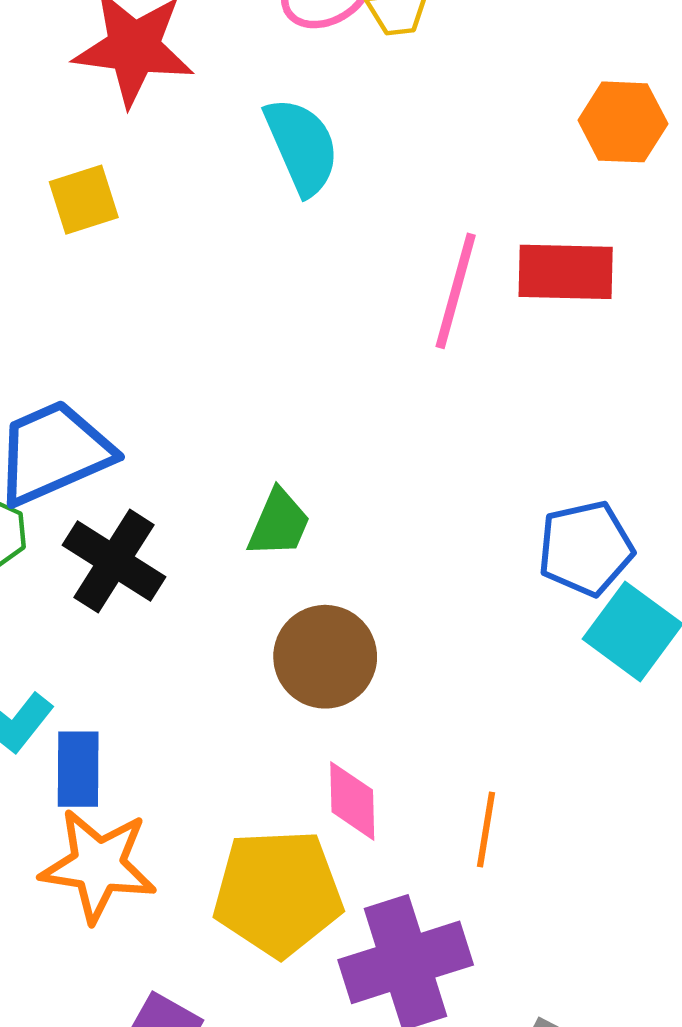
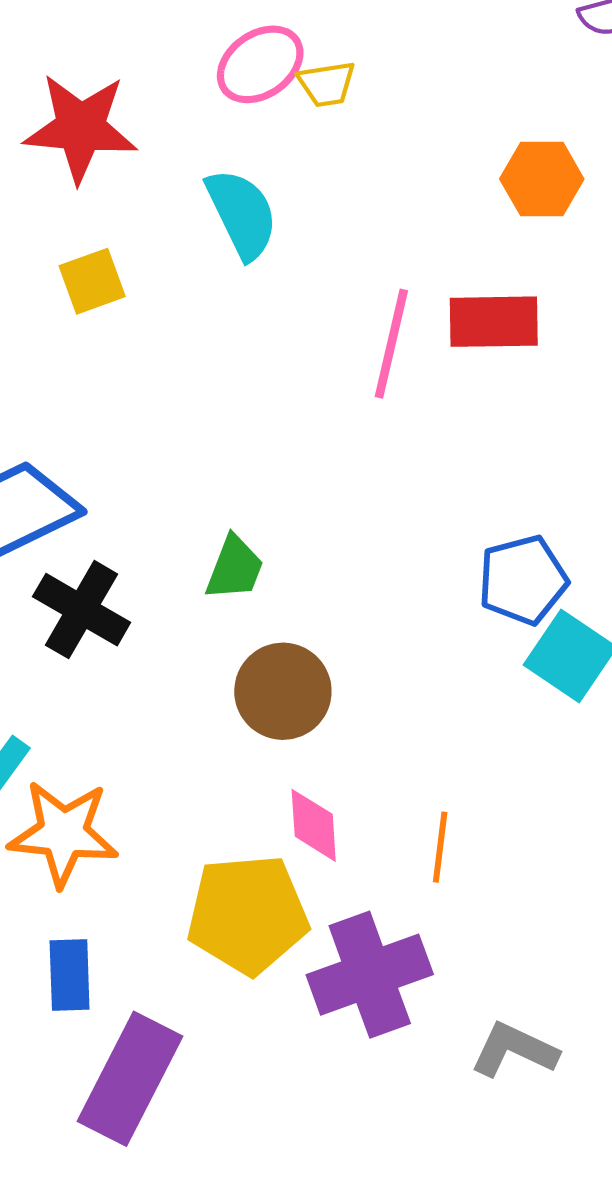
yellow square: (84, 200) -> (92, 281), moved
blue rectangle: (78, 769) -> (70, 975), moved
orange star: (98, 865) -> (63, 833), moved

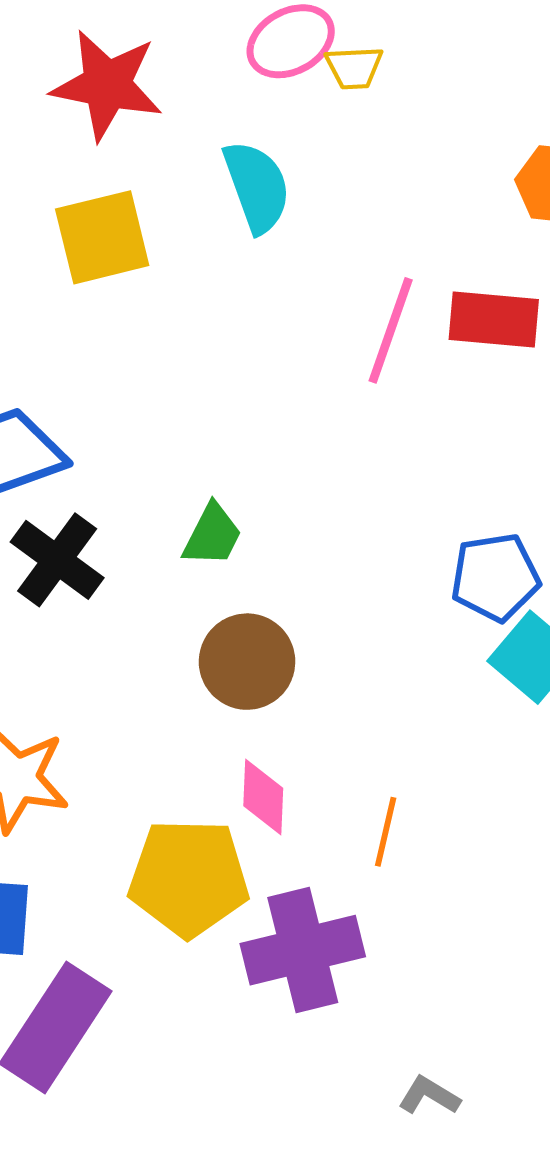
yellow square: (92, 281) -> (102, 237), size x1.5
gray L-shape: (514, 1050) -> (429, 1096), moved, size x0.7

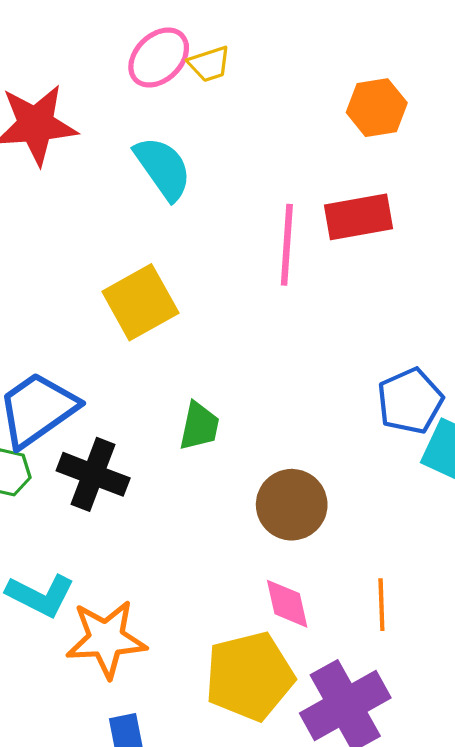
yellow square: (102, 237) -> (140, 302), moved
brown circle: (247, 662) -> (292, 505), moved

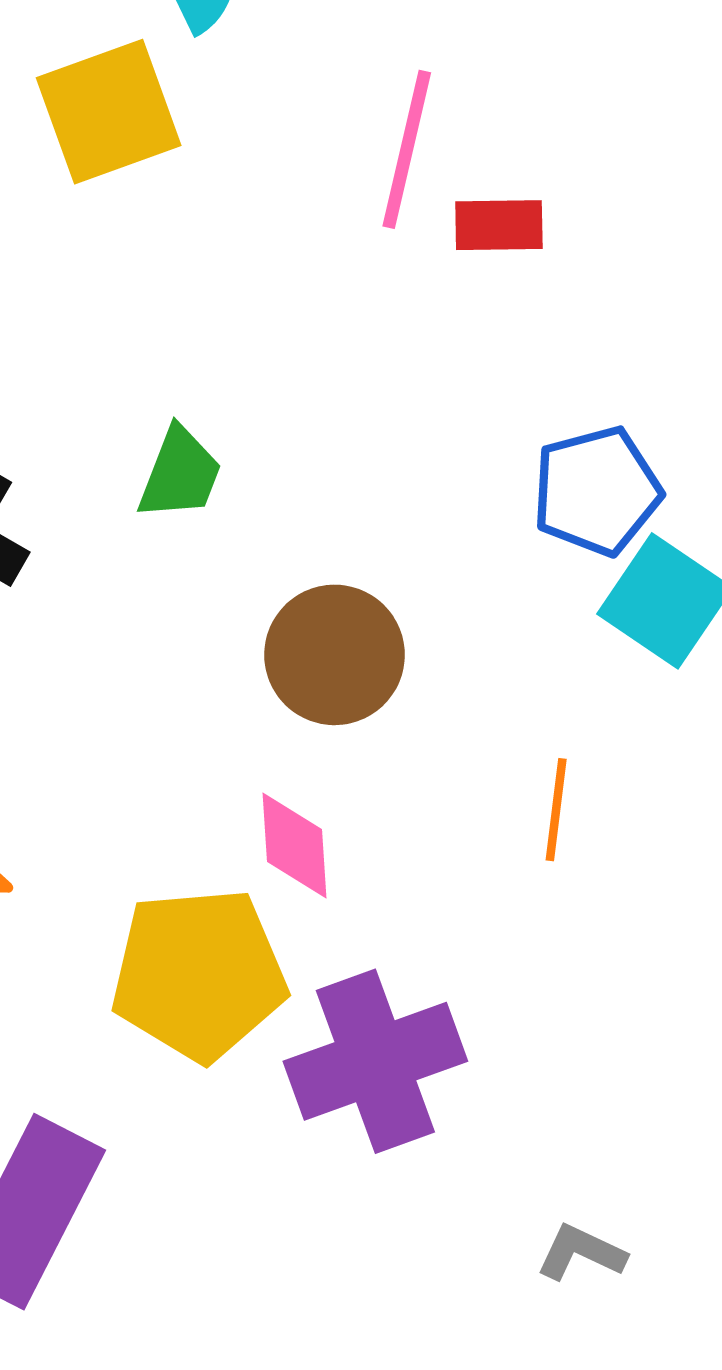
red rectangle: (359, 217) -> (499, 225), moved, size x0.7
yellow square: (140, 302) -> (109, 112), moved
orange line: (381, 605) -> (556, 810), moved

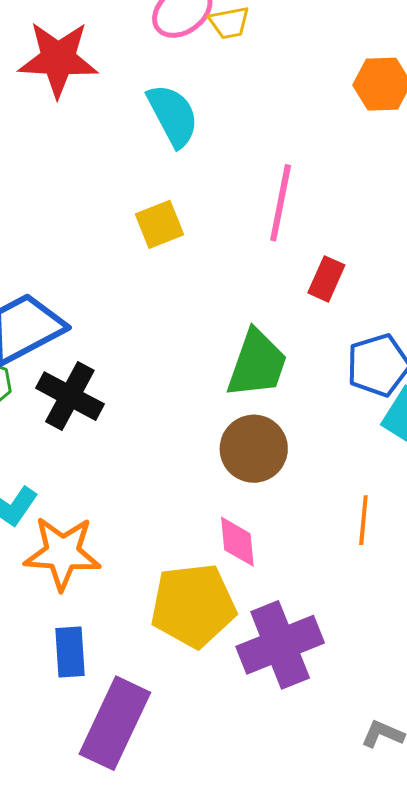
yellow square: (109, 112) -> (160, 224), moved, size x0.7
red rectangle: (499, 225) -> (326, 279), moved, turned -63
green trapezoid: (180, 474) -> (257, 364), moved, size x1.5

